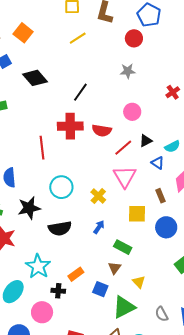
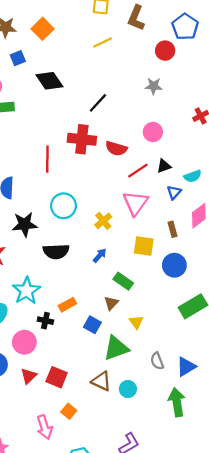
blue triangle: (158, 163) -> (174, 192), turned 32

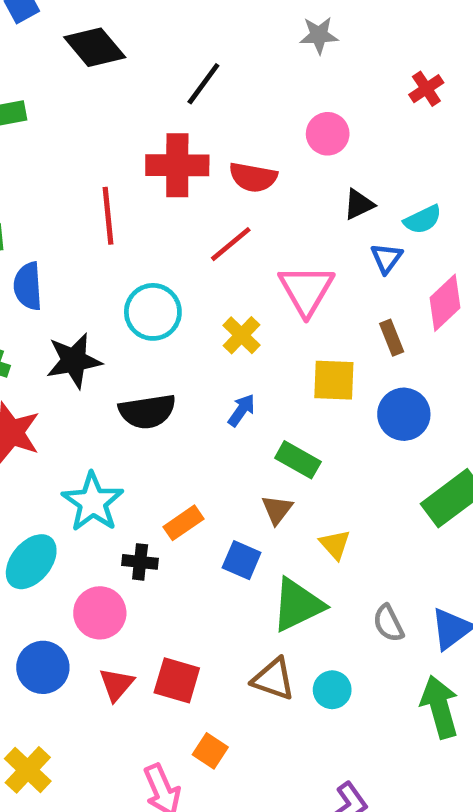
red line: (138, 171) -> (231, 244), moved

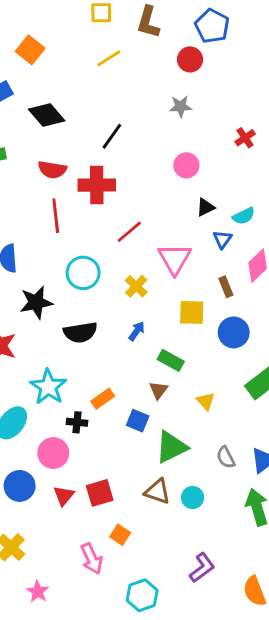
red semicircle: (253, 177) -> (52, 170), moved
yellow triangle: (335, 544) -> (206, 401), moved
red square: (177, 680) -> (100, 493), turned -32

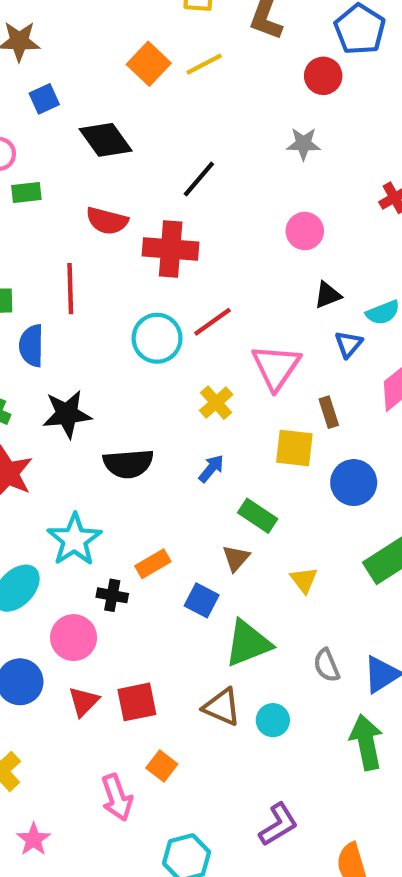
orange square: (30, 50) -> (149, 64), moved
red line: (56, 216) -> (70, 289), moved
cyan circle: (83, 273) -> (157, 338), moved
brown rectangle: (226, 287) -> (329, 412), moved

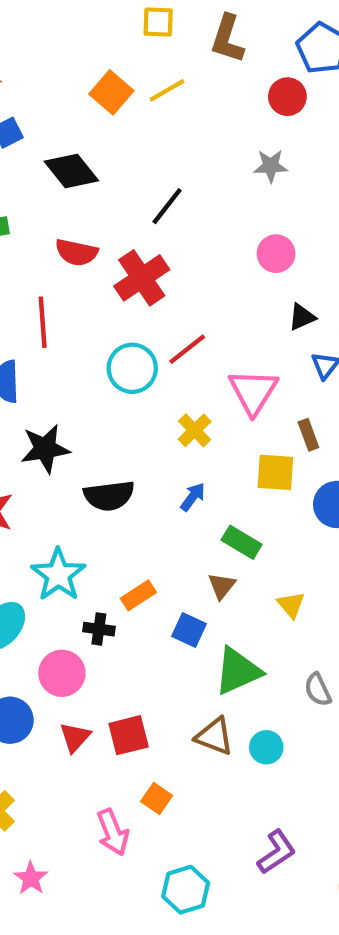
red cross: (171, 249) -> (142, 278), turned -36

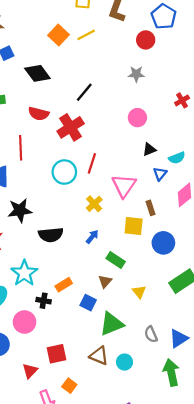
red line: (187, 349) -> (92, 163), turned -36
red triangle: (75, 737) -> (30, 371), moved

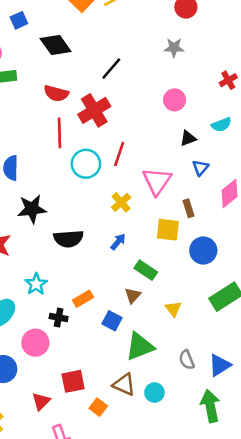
red line: (21, 148) -> (60, 133), moved
cyan semicircle: (177, 158) -> (221, 125), moved
cyan star: (24, 273) -> (36, 284), size x0.7
orange square: (69, 386) -> (98, 407), moved

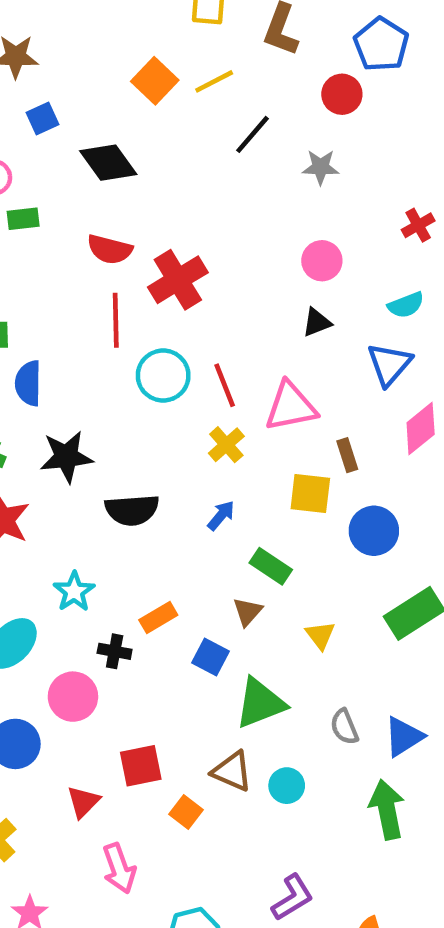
black line: (111, 69) -> (252, 134), moved
black triangle: (188, 138) -> (317, 322), moved
red line: (119, 154) -> (225, 385), moved, turned -40
blue triangle: (200, 168) -> (389, 364), moved, size x1.5
pink triangle: (157, 181) -> (291, 407), turned 44

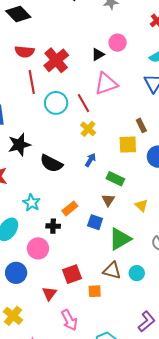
black triangle: (317, 322) -> (98, 54), moved
pink triangle: (291, 407) -> (106, 84), moved
black semicircle: (132, 510) -> (51, 163), turned 40
orange square: (186, 812) -> (95, 291), turned -32

